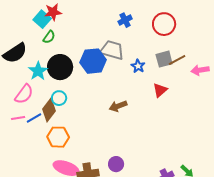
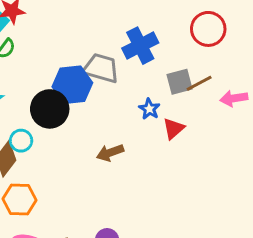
blue cross: (125, 20) -> (140, 46), moved, size x1.6
red circle: (164, 24) -> (208, 29), moved
blue star: (138, 66) -> (149, 109), moved
black circle: (60, 67) -> (50, 109), moved

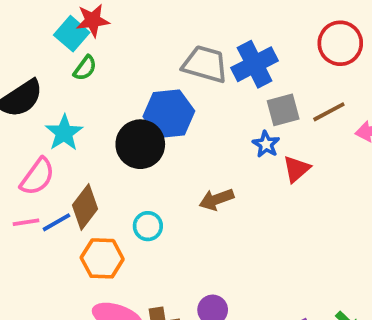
gray trapezoid: (101, 68) -> (205, 64), moved
gray square: (180, 82) -> (283, 110), moved
cyan circle: (21, 141) -> (148, 226), moved

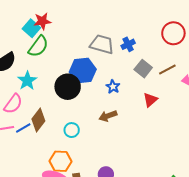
blue cross: (255, 64) -> (128, 44), size x0.6
green semicircle: (85, 68) -> (38, 46), size x1.6
gray square: (283, 110) -> (143, 69), turned -36
blue star: (266, 144) -> (113, 87), moved
orange hexagon: (102, 258) -> (61, 161), moved

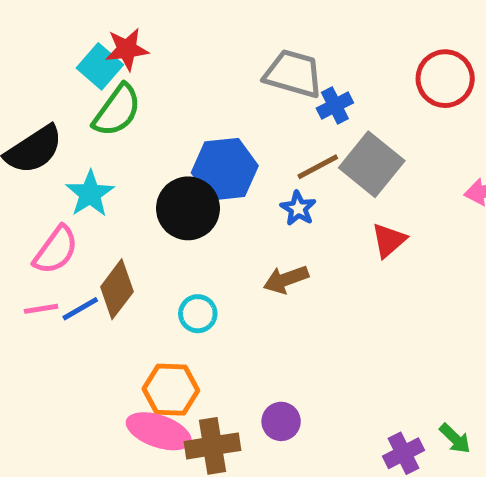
gray trapezoid: (102, 44) -> (293, 74), moved
gray square: (143, 69) -> (372, 164), size x1.4
brown line: (167, 70) -> (318, 167), moved

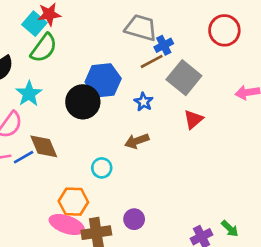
brown line: (318, 167) -> (152, 61), moved
brown diamond: (117, 289) -> (44, 146), turned -60
cyan circle: (198, 314) -> (102, 168), moved

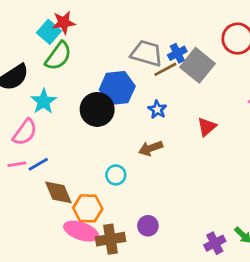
gray trapezoid: (141, 28) -> (147, 53), moved
gray square: (184, 78) -> (197, 65), moved
brown diamond: (44, 146) -> (58, 192), moved

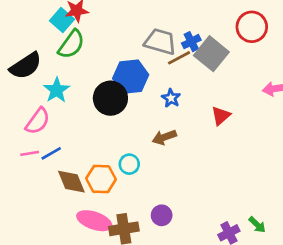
orange hexagon: (88, 208) -> (101, 179), moved

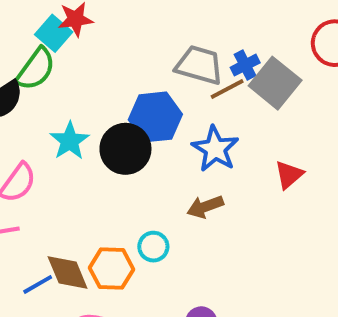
green semicircle: (71, 44) -> (36, 69), moved
cyan star: (57, 90) -> (70, 141), moved
blue star: (171, 98) -> (215, 149), size x1.6
blue line: (51, 153) -> (38, 284), moved

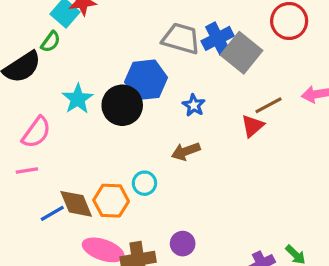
blue cross: (245, 65) -> (218, 38), size x1.4
green semicircle: (36, 69) -> (51, 42), size x0.6
brown line: (227, 89) -> (268, 105), moved
blue star: (215, 149) -> (194, 105), size x0.6

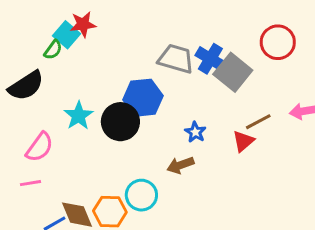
blue cross: (218, 38) -> (210, 59), turned -32
green semicircle: (51, 42) -> (53, 50), moved
blue star: (194, 105) -> (195, 132), moved
cyan circle: (144, 183) -> (141, 195), size x1.4

